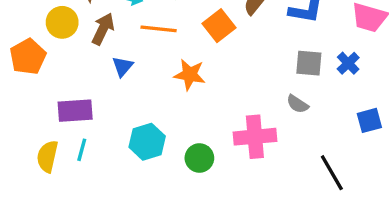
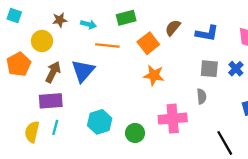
brown arrow: (103, 29) -> (53, 72), moved
blue triangle: (123, 66) -> (83, 71), size x1.6
orange star: (190, 75) -> (154, 75), moved
gray semicircle: (297, 104) -> (202, 96), turned -128

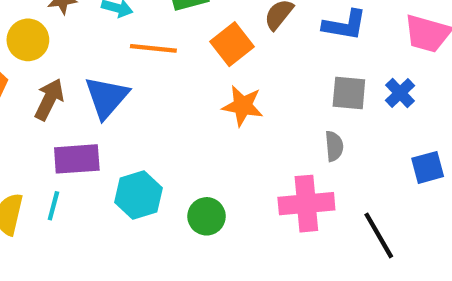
purple rectangle: (51, 101) -> (77, 159), moved
pink cross: (173, 119) -> (306, 204), moved

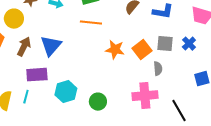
orange square: (232, 44) -> (142, 50), moved
orange line: (153, 48) -> (91, 23), moved

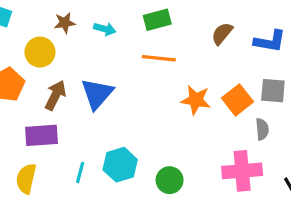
purple rectangle: (37, 75) -> (41, 135), moved
cyan line: (26, 97) -> (80, 172), moved

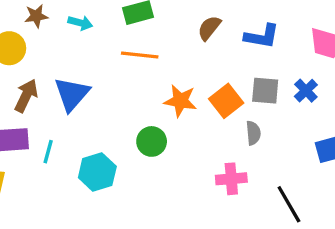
pink cross: (242, 171) -> (231, 179), size x0.7
cyan line: (80, 172) -> (48, 152), moved
green circle: (170, 180) -> (152, 141), moved

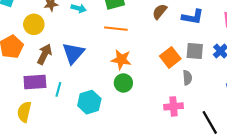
orange star: (180, 101) -> (121, 60), moved

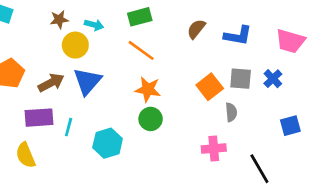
yellow circle: (34, 24) -> (75, 45), moved
orange line: (116, 29) -> (141, 50), turned 30
brown arrow: (44, 54) -> (51, 83), turned 36
yellow semicircle: (24, 112) -> (26, 155), turned -36

